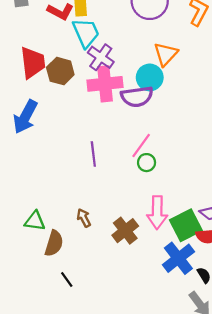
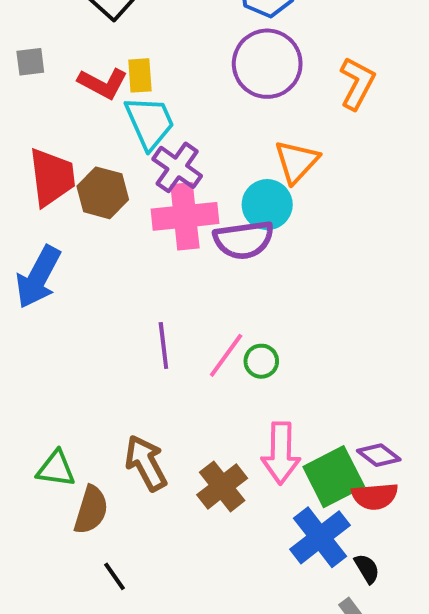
pink line: (141, 146) -> (226, 355), moved
brown arrow: (84, 218) -> (146, 463), size x1.6

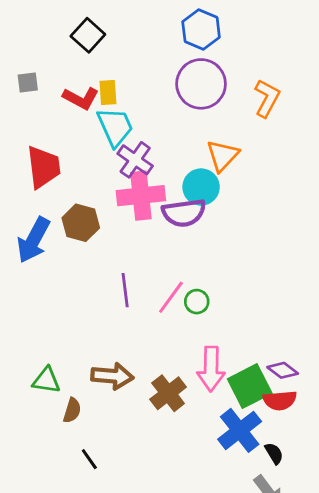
brown hexagon: (103, 193) -> (81, 223), moved
brown arrow: (146, 463) -> (112, 376), turned 123
brown semicircle: (91, 510) -> (72, 410), size x0.7

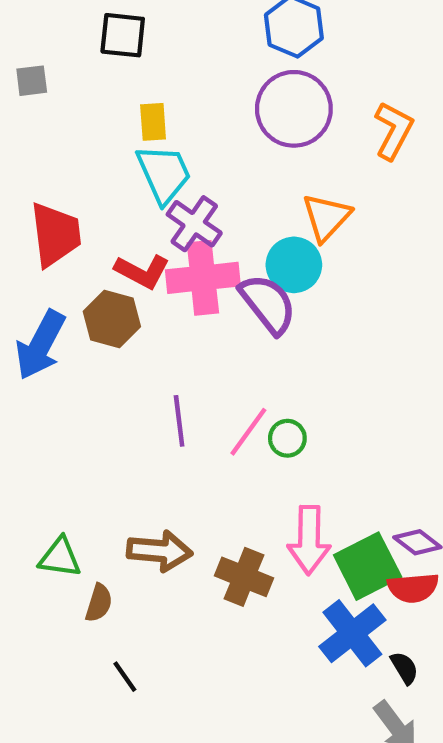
black square: (88, 35) -> (123, 35), turned -36
gray square: (28, 82) -> (32, 81), moved
red L-shape: (81, 98) -> (142, 271), moved
purple semicircle: (184, 213) -> (268, 304), turned -120
brown cross: (168, 393) -> (244, 577), turned -30

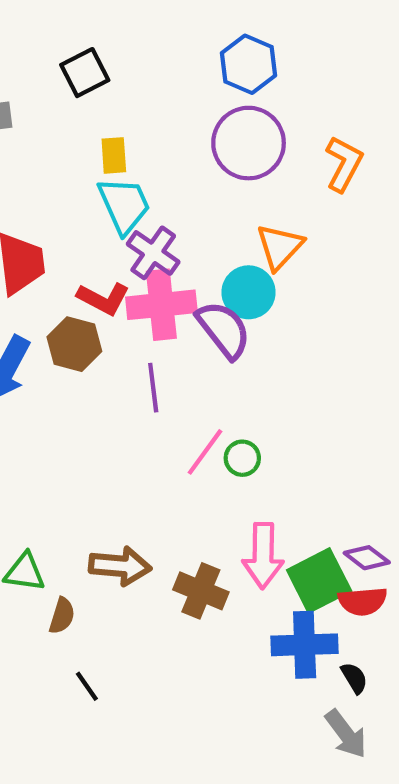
black square: (123, 35) -> (85, 73), turned -33
purple line: (179, 421) -> (153, 388), moved
blue cross: (352, 633) -> (305, 645), turned 36

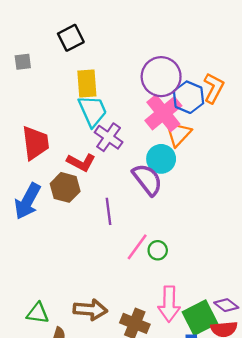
blue hexagon: (249, 64) -> (189, 97), moved
yellow rectangle: (114, 155) -> (87, 83), size x1.4
pink cross: (161, 305) -> (163, 113), moved, turned -33

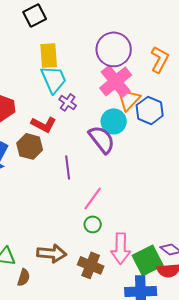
blue hexagon: (189, 97) -> (150, 110), moved
purple cross: (109, 137) -> (68, 102), size x0.7
green circle: (158, 250) -> (93, 224), moved

